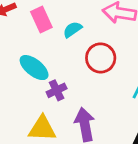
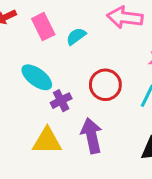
red circle: (101, 58) -> (105, 85), moved

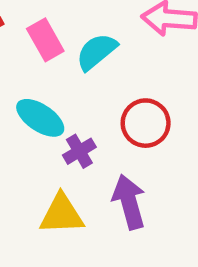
cyan semicircle: (76, 36) -> (96, 52), size x1.4

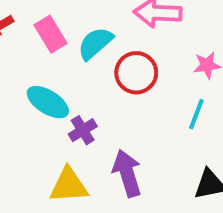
red circle: (146, 123) -> (136, 73), moved

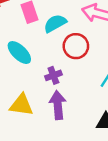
purple cross: (83, 130) -> (53, 75), moved

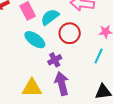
cyan ellipse: (19, 53) -> (35, 40), moved

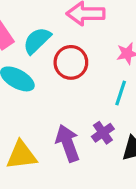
purple cross: (55, 60) -> (103, 133), moved

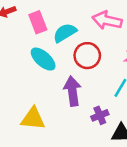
purple arrow: (68, 143) -> (72, 91), moved

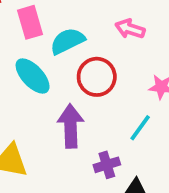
pink arrow: (107, 20) -> (130, 29), size x0.7

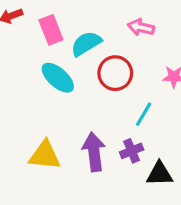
purple arrow: (71, 126) -> (94, 152), moved
cyan line: (140, 128) -> (144, 114), moved

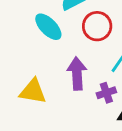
purple arrow: (94, 152) -> (77, 74), moved

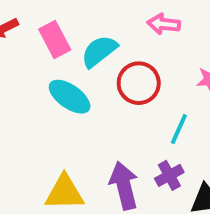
purple arrow: (77, 74) -> (124, 186), moved

